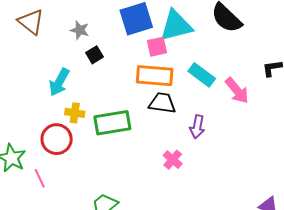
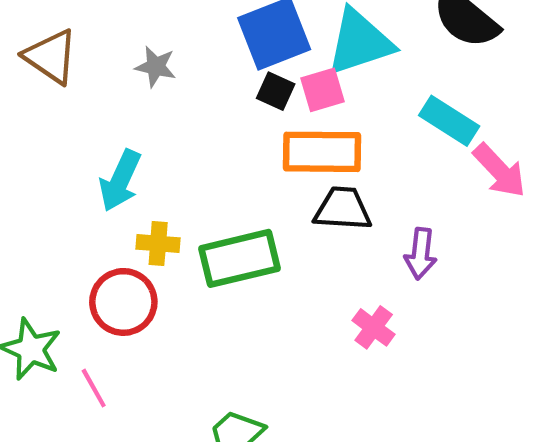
black square: (95, 55) -> (276, 91), moved, turned -30
cyan rectangle: (202, 75) -> (449, 121), moved

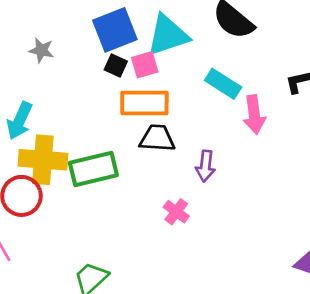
pink arrow: (499, 171) -> (254, 115), turned 36
yellow cross: (158, 243) -> (43, 160), size x1.8

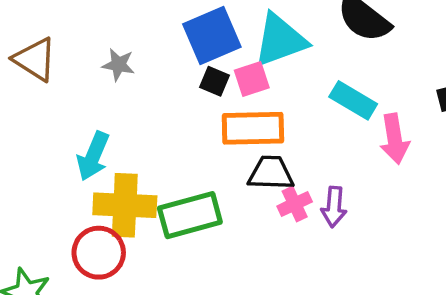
pink cross: (176, 212) -> (295, 204), moved, turned 30

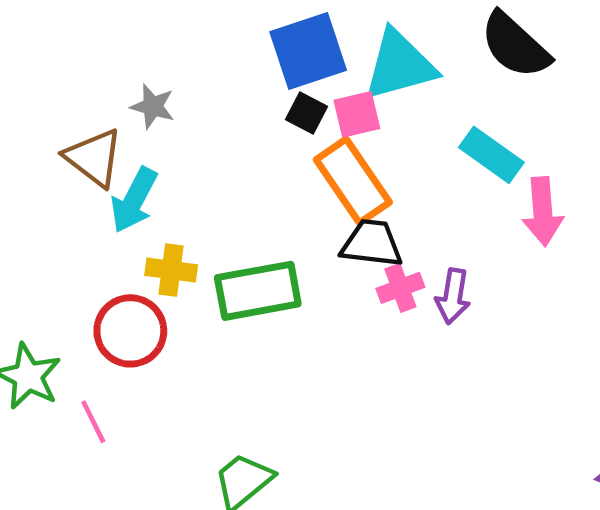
brown triangle: (35, 59) -> (94, 158), moved
gray star: (118, 65) -> (153, 106), moved
orange rectangle: (253, 128) -> (353, 181), turned 52
yellow cross: (125, 205) -> (171, 270), size x0.6

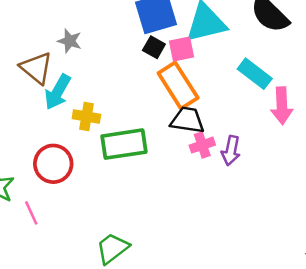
yellow cross: (171, 270) -> (86, 117), moved

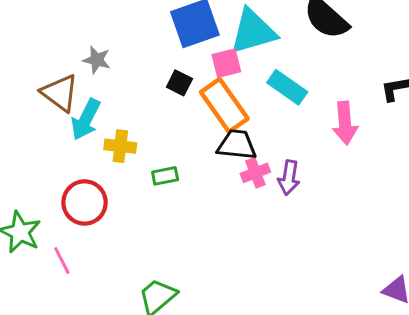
black square: (154, 47) -> (179, 83), moved
cyan rectangle: (255, 74) -> (287, 87), moved
green rectangle: (124, 144) -> (165, 176), size x0.5

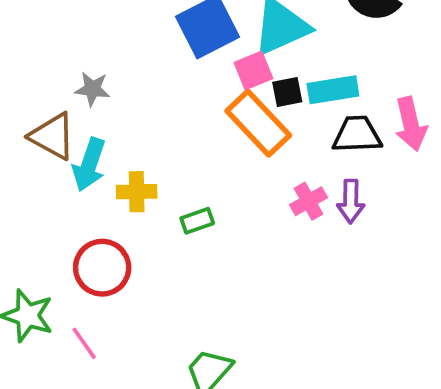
black square: (179, 83) -> (287, 92), moved, turned -30
cyan rectangle: (287, 87) -> (333, 90), turned -36
black trapezoid: (237, 145) -> (357, 134), moved

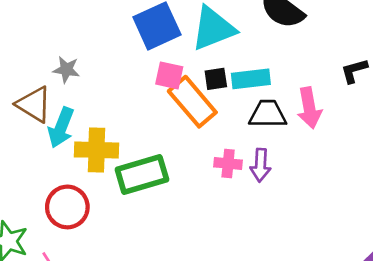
pink square: (253, 70) -> (169, 75), moved, turned 32
yellow cross: (137, 192) -> (97, 150), size x1.4
pink cross: (308, 201) -> (228, 163), turned 32
green rectangle: (197, 221) -> (142, 174), size x2.0

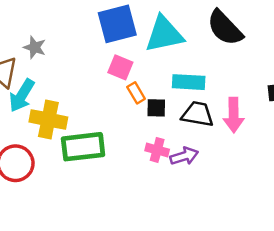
black square: (216, 79) -> (156, 108), moved
orange rectangle: (192, 102) -> (136, 93), size x0.5
purple arrow: (260, 165) -> (184, 156), turned -120

